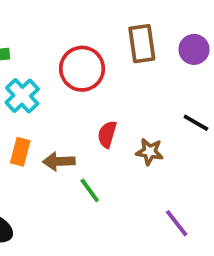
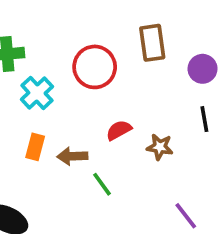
purple circle: (194, 49) -> (203, 69), moved
black line: (196, 123) -> (204, 119), turned 50
red semicircle: (107, 134) -> (119, 130), turned 45

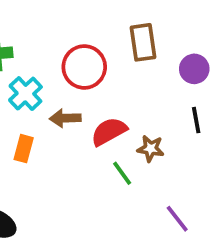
red semicircle: (119, 130) -> (109, 131), size x1.4
brown arrow: (72, 156) -> (65, 118), moved
green line: (102, 184) -> (122, 173), moved

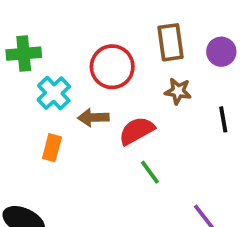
purple circle: (194, 69) -> (221, 52), moved
brown star: (151, 149) -> (178, 91), moved

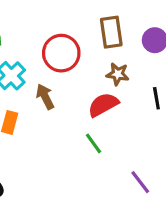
brown arrow: (93, 118) -> (45, 97), turned 65
red semicircle: (137, 131) -> (103, 105), moved

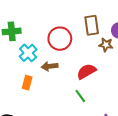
brown star: (118, 74) -> (106, 45), moved
brown arrow: (45, 97) -> (50, 66), turned -70

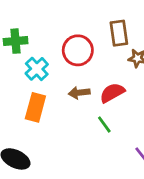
brown arrow: (50, 66) -> (79, 93), moved
orange rectangle: (27, 83) -> (35, 107), size x1.5

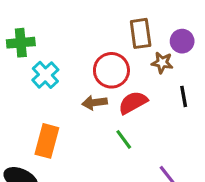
red circle: (78, 50) -> (111, 70), moved
orange rectangle: (35, 107) -> (47, 141), moved

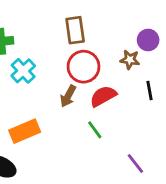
brown rectangle: (141, 33) -> (75, 30), moved
brown arrow: (95, 103) -> (68, 96), turned -55
orange rectangle: (47, 141) -> (25, 131), turned 52

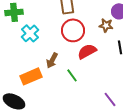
brown arrow: (68, 96) -> (52, 60), moved
green line: (95, 130) -> (72, 75), moved

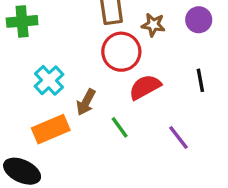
brown star: (106, 25) -> (153, 25), moved
cyan cross: (30, 33) -> (49, 80), moved
purple line: (110, 99) -> (179, 138), moved

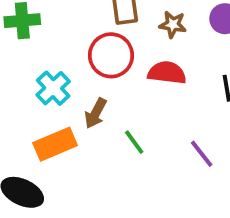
red circle: (121, 52) -> (111, 55), moved
red semicircle: (145, 87) -> (167, 73), moved, turned 36

